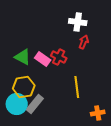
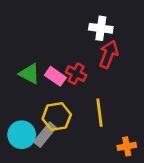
red arrow: (84, 42) -> (109, 54), size x1.5
yellow hexagon: (24, 87) -> (57, 117), moved

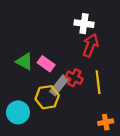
red cross: (76, 74) -> (74, 78), moved
yellow line: (100, 113) -> (98, 82), moved
gray rectangle: (45, 135) -> (59, 85), moved

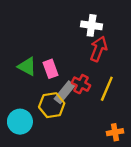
pink rectangle: (46, 64) -> (50, 69), turned 35
yellow line: (98, 82) -> (107, 89), turned 30

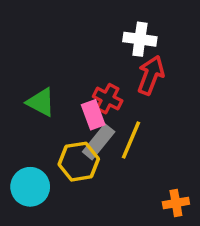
pink rectangle: (50, 69) -> (93, 115), moved
red cross: (81, 84) -> (108, 99), moved
yellow line: (107, 89) -> (131, 140), moved

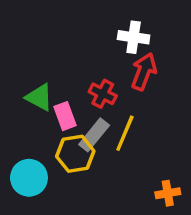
pink rectangle: (93, 115) -> (65, 116), moved

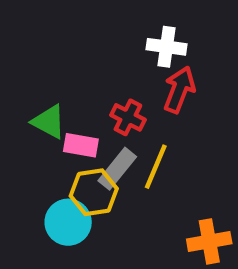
pink rectangle: (65, 116) -> (81, 145), turned -60
cyan circle: (29, 178) -> (68, 222), moved
orange cross: (168, 193) -> (209, 241), size x1.4

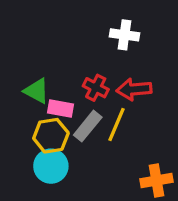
red arrow: (179, 90) -> (134, 89), moved, turned -116
yellow hexagon: (94, 192) -> (51, 136), moved

